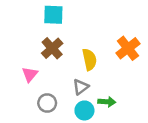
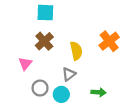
green arrow: (107, 102) -> (99, 92), moved
cyan circle: (84, 110) -> (61, 94), moved

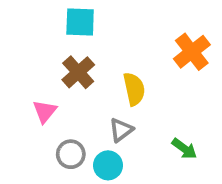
orange cross: (109, 41) -> (192, 52), moved
green arrow: (99, 92) -> (184, 149), moved, turned 32

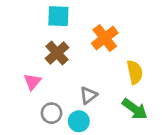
orange cross: (192, 52) -> (105, 38), moved
yellow semicircle: (134, 89) -> (135, 72), moved
green arrow: (184, 149) -> (135, 109), size x1.4

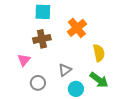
brown cross: (57, 53) -> (42, 39), turned 30
cyan circle: (79, 121) -> (76, 89), moved

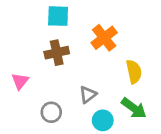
pink triangle: (24, 60) -> (20, 81), moved

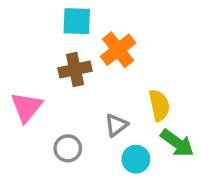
orange cross: (104, 38) -> (118, 50), moved
yellow semicircle: (134, 72) -> (159, 105), moved
pink triangle: (20, 81) -> (27, 107), size x1.4

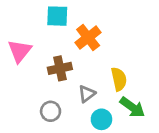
brown cross: (75, 70) -> (60, 68), moved
pink triangle: (27, 107) -> (20, 51), moved

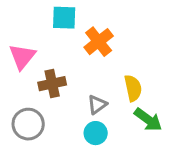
brown cross: (60, 68) -> (52, 84), moved
gray circle: (51, 111) -> (28, 124), moved, size x1.4
cyan circle: (101, 119) -> (96, 133), moved

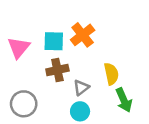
cyan square: (64, 18) -> (54, 41), moved
brown cross: (52, 84) -> (57, 70), moved
green arrow: (148, 120) -> (124, 100), turned 30

